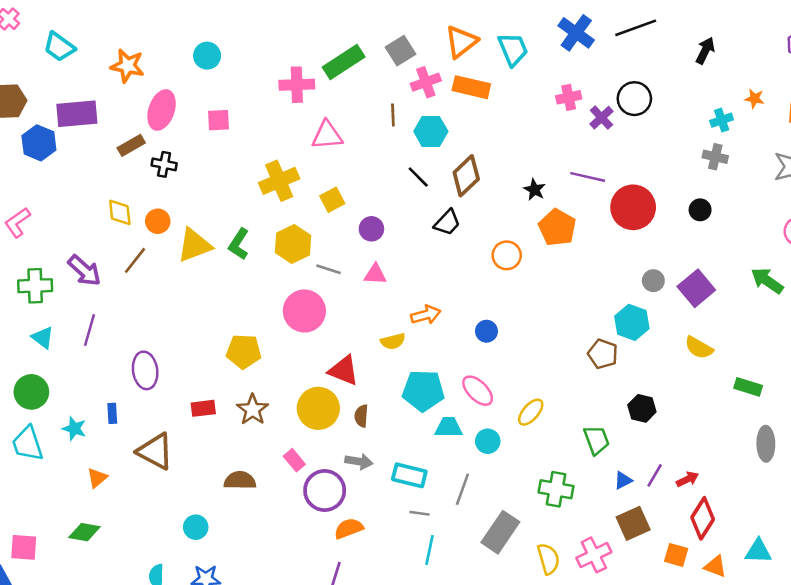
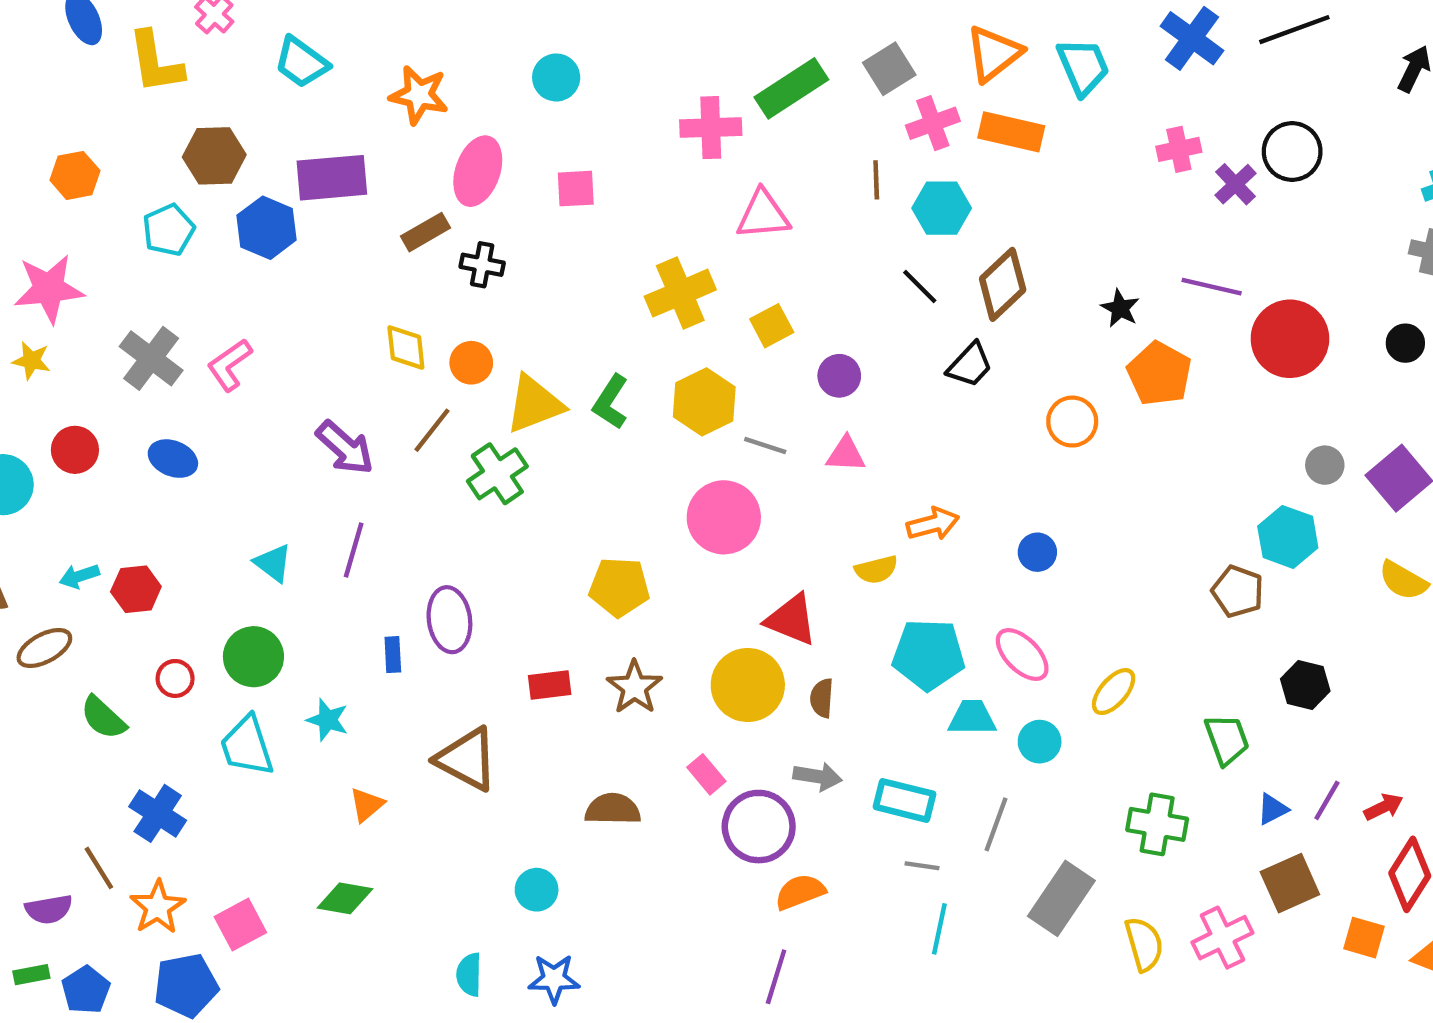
green cross: (35, 286) -> (497, 474), moved, turned -32
blue rectangle: (112, 413) -> (393, 655), moved
pink square: (24, 547) -> (240, 925), turned -32

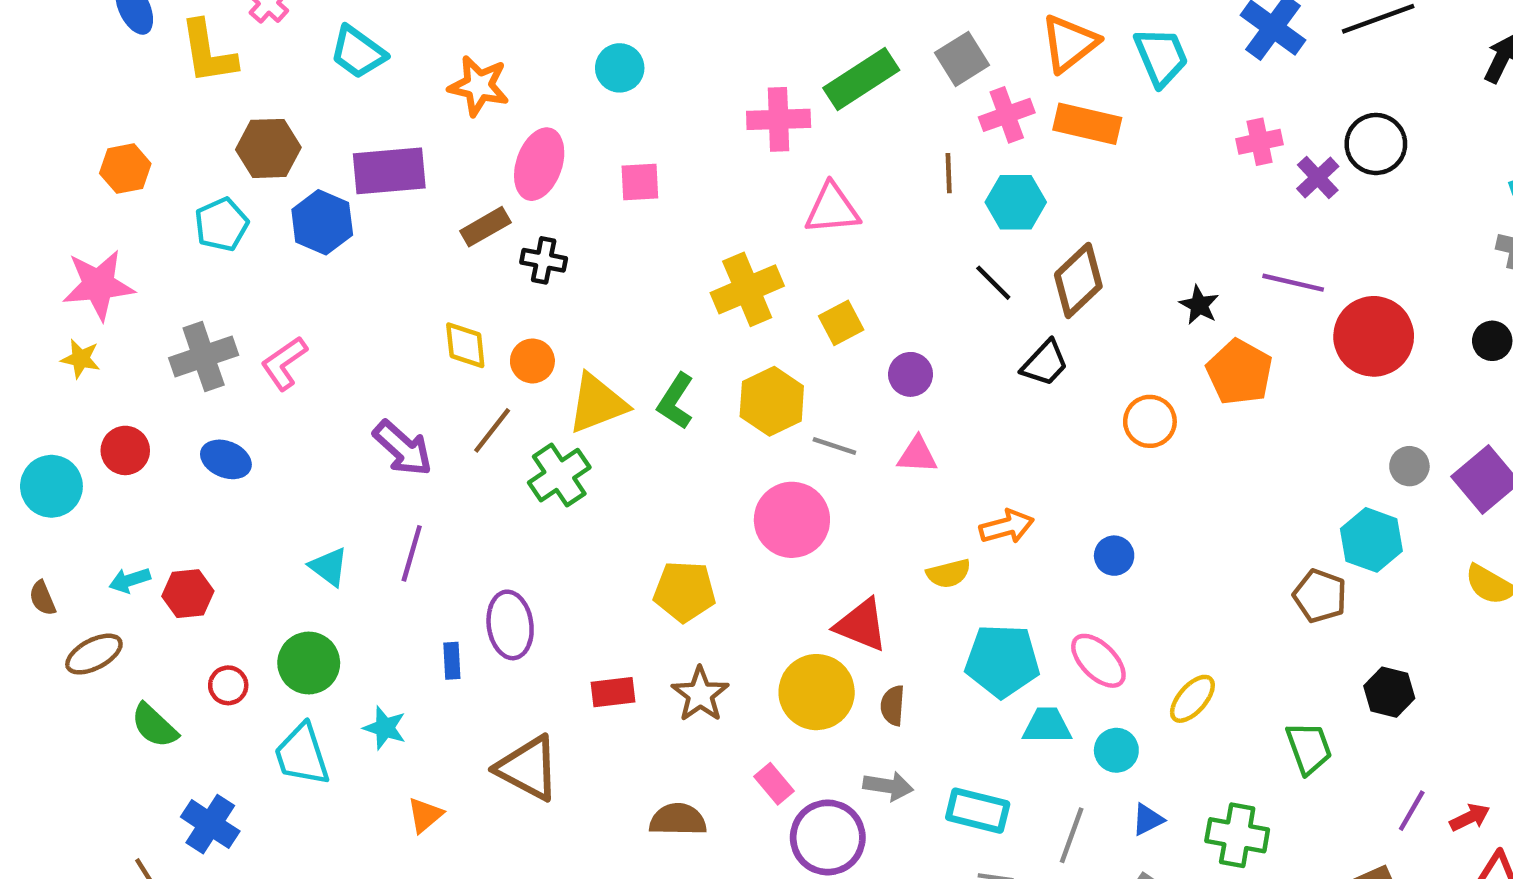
gray cross: (151, 358) -> (204, 356), turned 34
blue triangle: (1273, 809) -> (1148, 820), moved

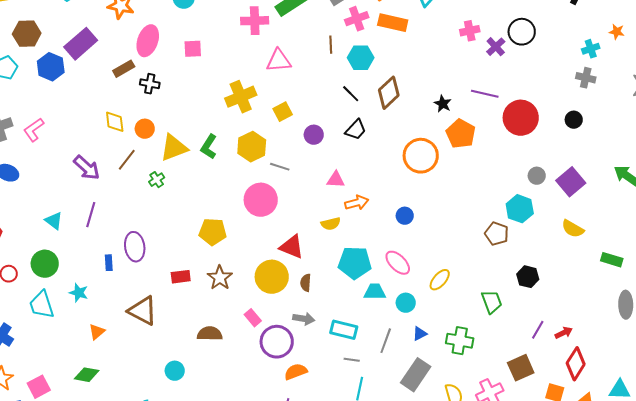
purple rectangle: (389, 171) -> (81, 44), turned -36
black trapezoid: (1045, 363) -> (356, 130), moved
orange circle: (1150, 421) -> (421, 156), size x1.5
pink triangle: (917, 455) -> (336, 180), moved
green cross: (559, 475) -> (157, 180), size x0.6

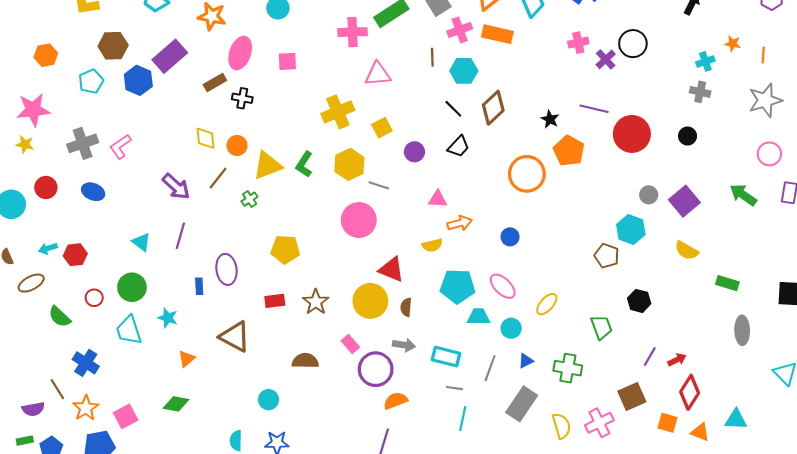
yellow pentagon: (213, 232) -> (285, 249), moved

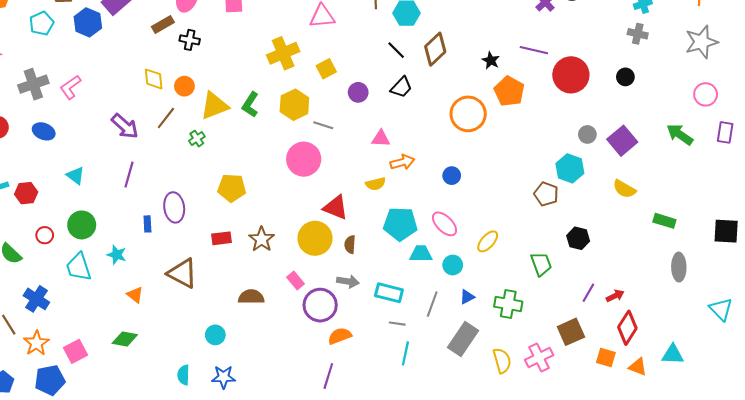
cyan triangle: (141, 242) -> (76, 176), moved
orange triangle: (187, 359) -> (135, 295), turned -42

